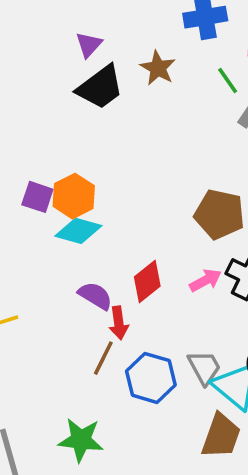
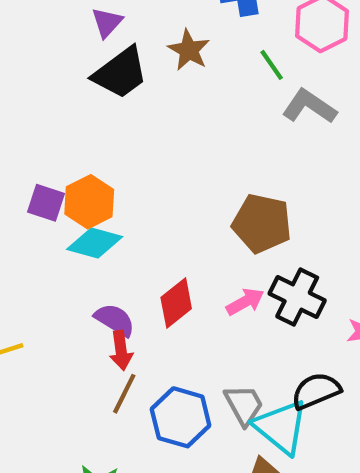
red arrow: (119, 323) -> (121, 350), moved

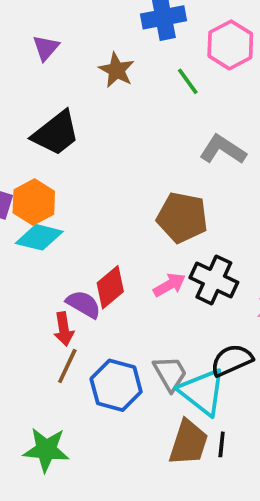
black trapezoid: (120, 73) -> (56, 133), moved
gray L-shape: (309, 106) -> (223, 150), moved
purple semicircle: (115, 320) -> (84, 304), moved

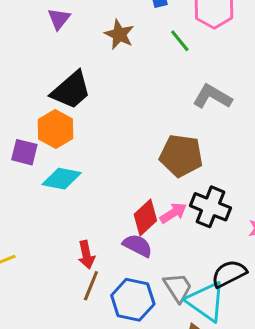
orange hexagon: (34, 202) -> (56, 129), moved
red diamond: (110, 287) -> (145, 218), moved
purple semicircle: (84, 304) -> (138, 245), moved

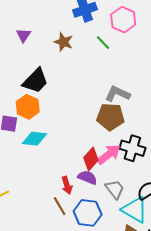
gray L-shape: (212, 97) -> (118, 94), moved
pink arrow: (173, 213) -> (109, 154), size x1.4
red arrow: (86, 255) -> (67, 185), moved
brown line: (91, 286) -> (60, 206), turned -48
gray trapezoid: (178, 287) -> (115, 189), moved

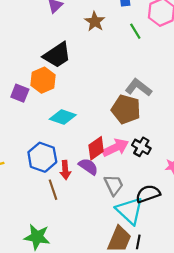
cyan diamond: (34, 139) -> (63, 117), moved
black cross: (132, 148) -> (141, 147), size x0.7
blue hexagon: (88, 213) -> (42, 157), moved

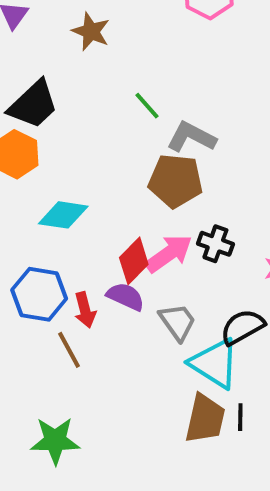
green line: (135, 31) -> (147, 106), moved

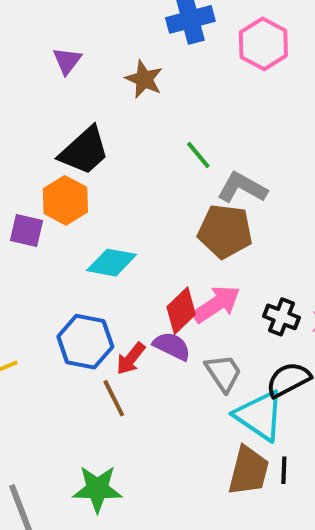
black cross: (215, 244) -> (281, 317), moved
red arrow: (85, 310) -> (131, 359), turned 52

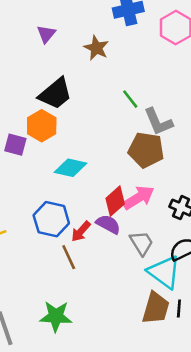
gray L-shape: (242, 188) -> (158, 122), turned -144

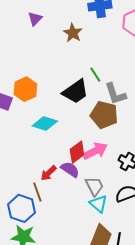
black trapezoid: (55, 94) -> (75, 92), moved
blue hexagon: (51, 219) -> (22, 208), moved
cyan triangle: (164, 272) -> (98, 204), moved, size x0.7

